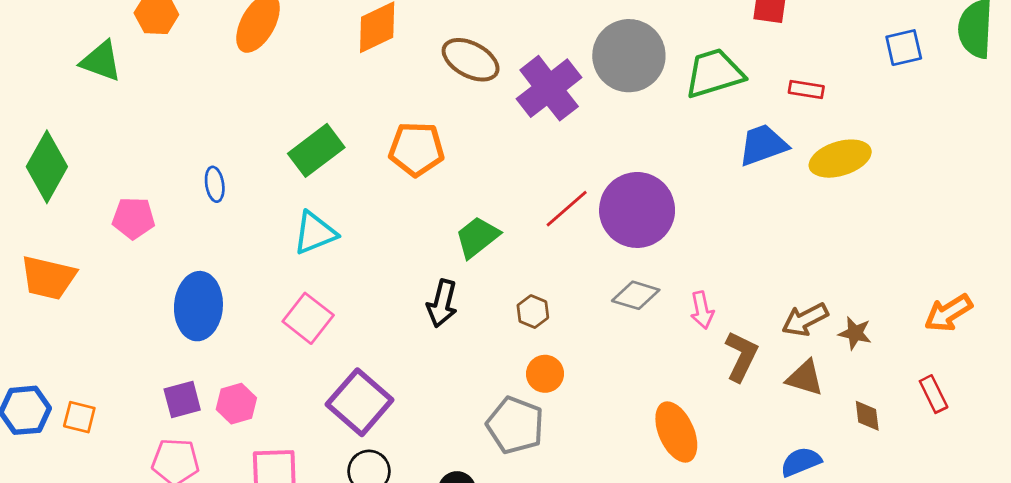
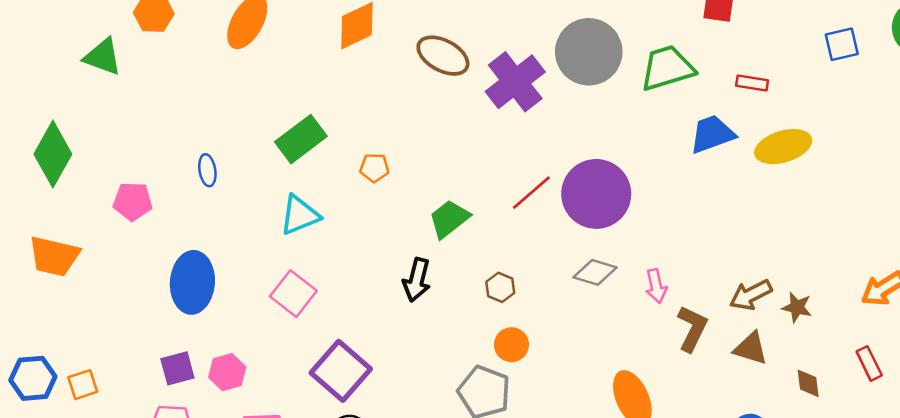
orange pentagon: (416, 149) -> (374, 168), moved, size x0.6
orange square: (79, 417) -> (83, 385), turned -32

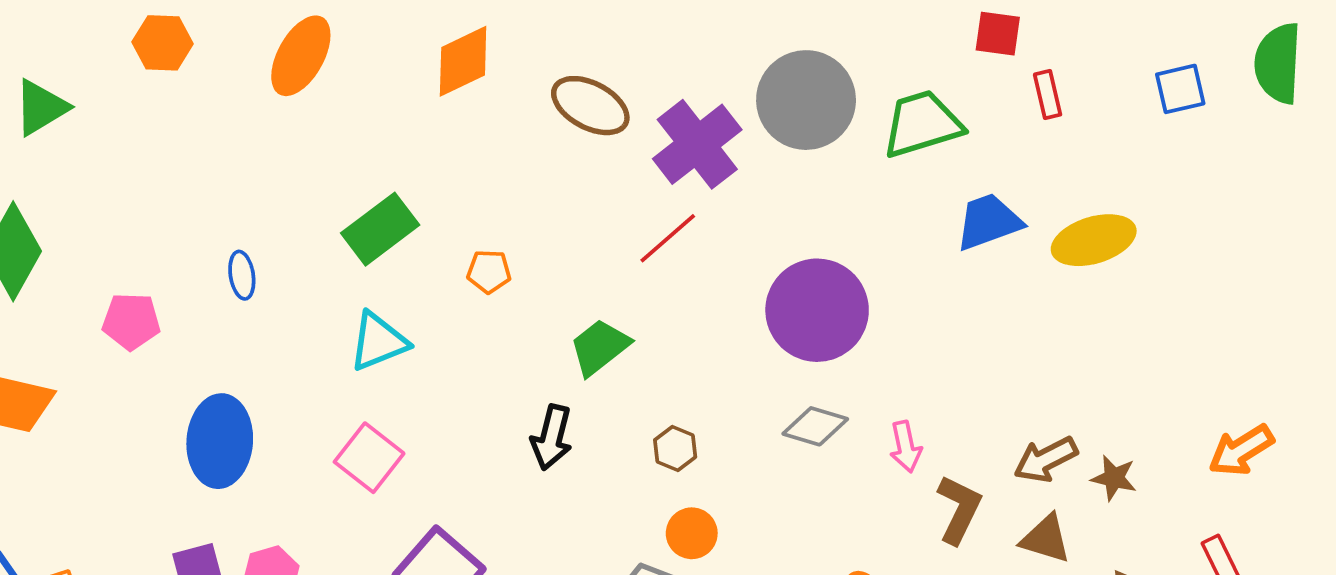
green triangle: (103, 57) -> (41, 107), moved, turned -51
red rectangle: (752, 83) -> (1048, 94), moved, turned 68
red line: (531, 193) -> (668, 238), moved

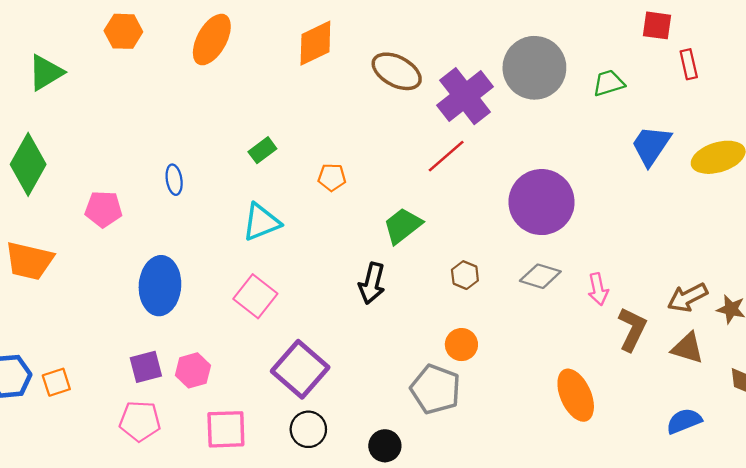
green trapezoid: (922, 124) -> (609, 83), size x0.6
blue trapezoid: (989, 222) -> (651, 146), turned -36
green rectangle: (380, 229) -> (262, 150), size x0.6
brown hexagon: (675, 448) -> (465, 275), moved

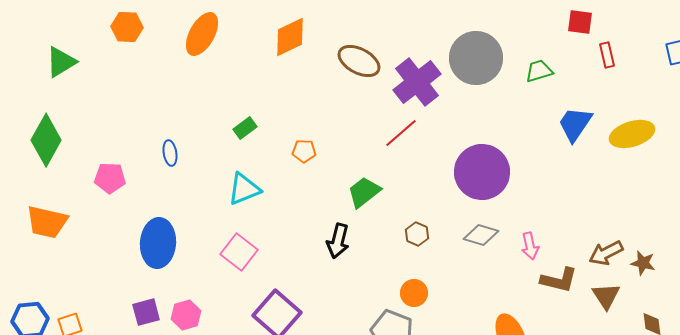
brown L-shape: (632, 329) -> (559, 280), turned 78
brown triangle: (688, 348) -> (606, 296), turned 40

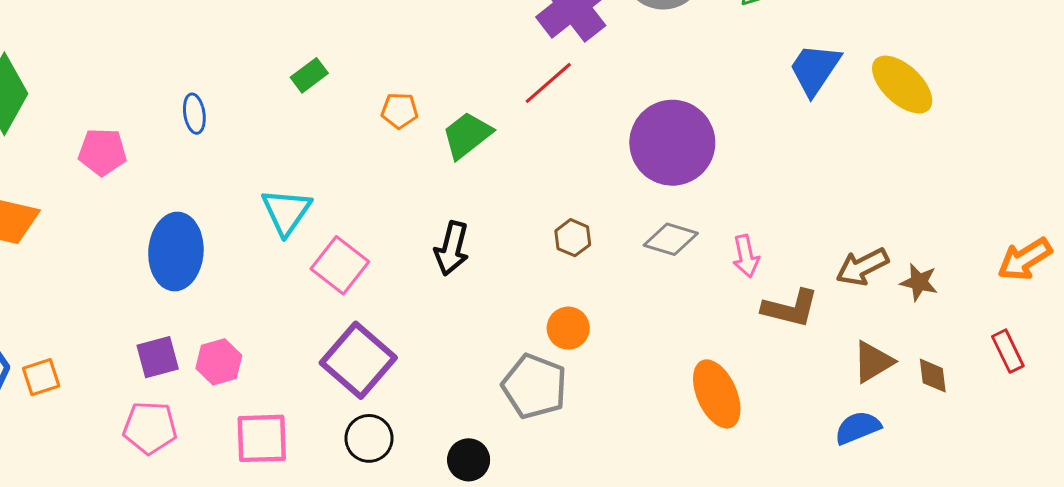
yellow ellipse: (632, 134) -> (902, 85), turned 60
cyan triangle: (244, 189) -> (286, 212), moved, turned -33
green trapezoid: (364, 192) -> (467, 135), moved
pink square: (239, 252) -> (340, 265), moved
brown triangle: (606, 296) -> (873, 362), moved, turned 32

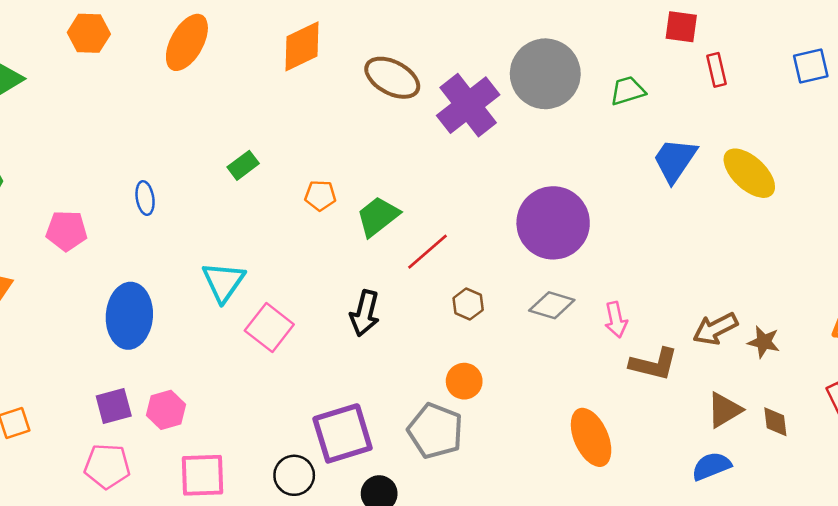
red line: (548, 83) -> (428, 252), moved
purple square: (358, 360) -> (343, 433), moved, turned 32

